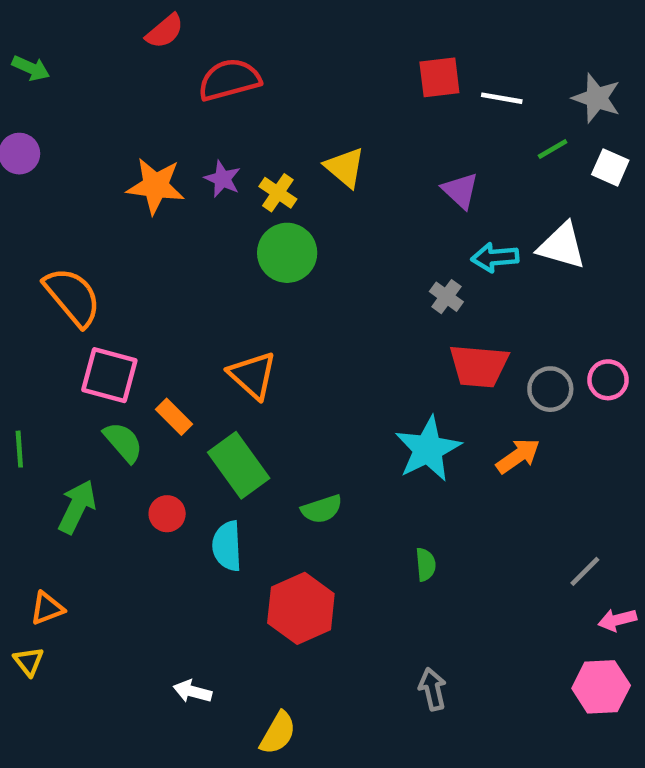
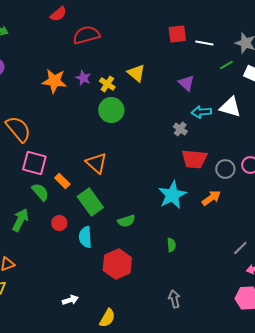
white arrow: (192, 691) -> (70, 300), turned 147

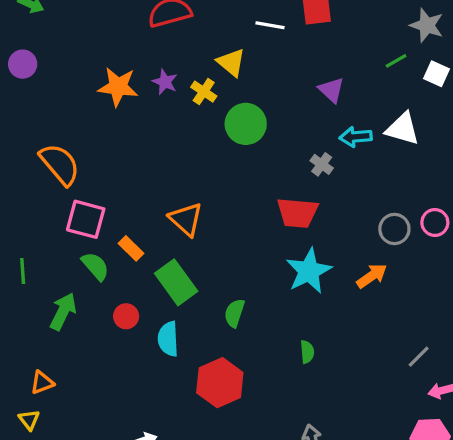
white line: (204, 43) -> (270, 25), moved
yellow triangle: (136, 73) -> (231, 62), moved
green circle: (111, 110) -> (246, 124), moved
red trapezoid: (194, 159) -> (297, 213), moved
green semicircle: (126, 221) -> (234, 313), turned 126

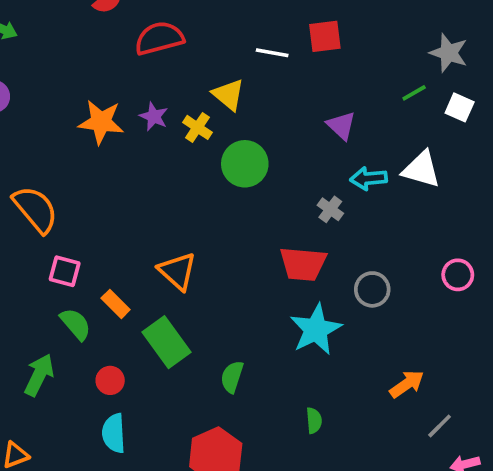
pink square: (86, 219) -> (65, 271), size x0.7
gray circle: (394, 229) -> (372, 289), moved
orange arrow: (372, 276) -> (407, 384), moved
cyan semicircle: (168, 339) -> (114, 433), moved

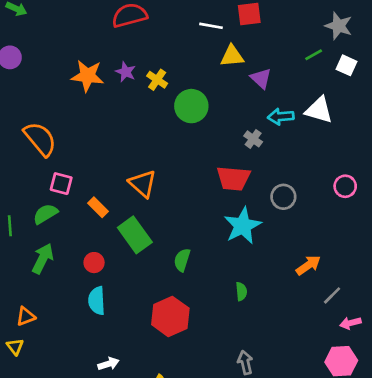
yellow triangle: (228, 95) -> (232, 56), moved, turned -45
green semicircle: (76, 324) -> (45, 214), moved, turned -80

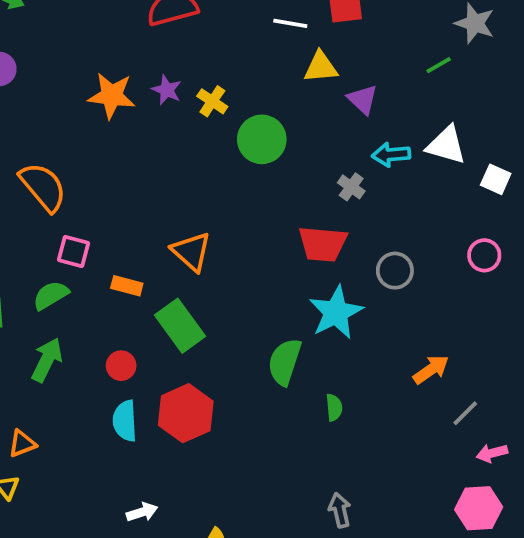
white square: (346, 65) -> (496, 179), moved
orange rectangle: (98, 207) -> (127, 286), turned -30
green semicircle: (182, 260) -> (285, 362), moved, size x1.4
red hexagon: (170, 316) -> (186, 413), moved

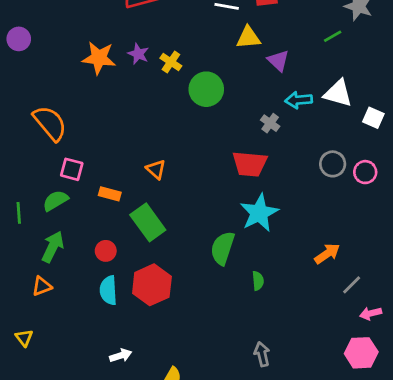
orange triangle: (191, 252) -> (156, 169), size x0.7
gray circle: (395, 271) -> (333, 164), moved
orange triangle: (22, 444) -> (42, 286), moved

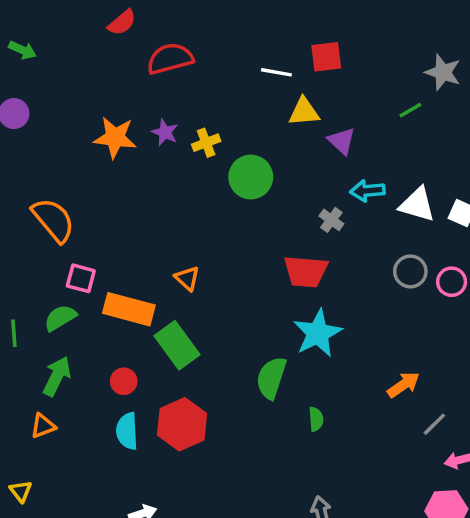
yellow cross: (171, 62) -> (206, 143), turned 35
white triangle: (338, 93) -> (417, 204), moved
orange rectangle: (110, 194) -> (129, 309), size x1.8

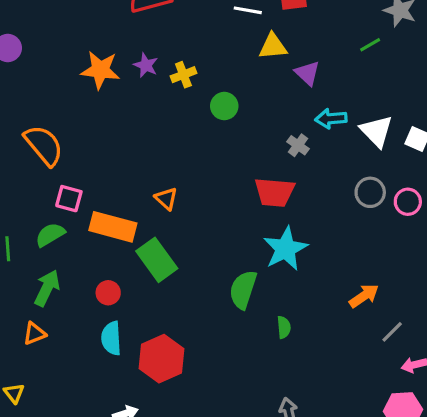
green circle: (251, 177) -> (224, 106), size x0.7
white triangle: (417, 204) -> (376, 131), turned 30
red hexagon: (182, 424) -> (161, 359), moved

